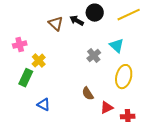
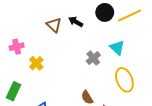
black circle: (95, 13) -> (105, 12), moved
yellow ellipse: (124, 77) -> (124, 80), turned -35
green rectangle: (26, 78) -> (14, 91), moved

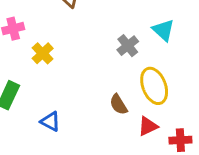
yellow ellipse: (124, 80) -> (154, 86), moved

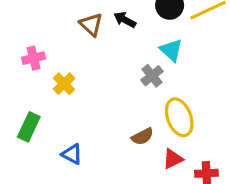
cyan triangle: (163, 30) -> (171, 50), moved
brown semicircle: (118, 104) -> (142, 137), turned -85

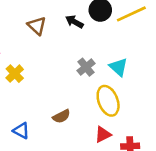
black arrow: (125, 20) -> (74, 22), moved
cyan triangle: (171, 50) -> (118, 67), moved
brown semicircle: (142, 137) -> (61, 116), moved

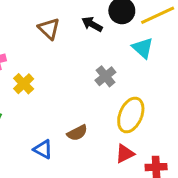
cyan triangle: (118, 67) -> (143, 48), moved
yellow ellipse: (108, 101) -> (131, 115), turned 44
blue triangle: (21, 131) -> (43, 149), moved

